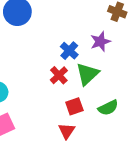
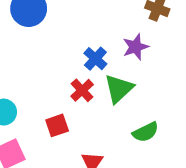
red square: (74, 106) -> (57, 125), moved

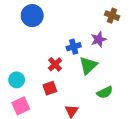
blue cross: (95, 59) -> (74, 47), turned 32
red cross: (82, 90) -> (55, 64), moved

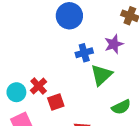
blue circle: (32, 16) -> (69, 16), moved
red cross: (55, 64) -> (39, 86), moved

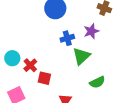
cyan circle: (16, 92) -> (12, 58), moved
red square: (56, 102) -> (44, 78), turned 32

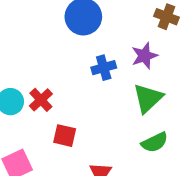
green triangle: (81, 56) -> (148, 98), moved
red cross: (30, 65) -> (41, 100), moved

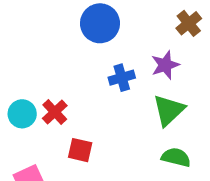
brown cross: (167, 17) -> (189, 23), turned 30
green semicircle: (155, 142) -> (176, 157), turned -140

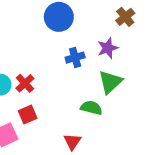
red square: (80, 150) -> (28, 114), moved, turned -36
green semicircle: (176, 157) -> (91, 108), moved

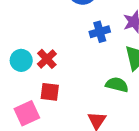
red square: (28, 114) -> (50, 92), turned 30

